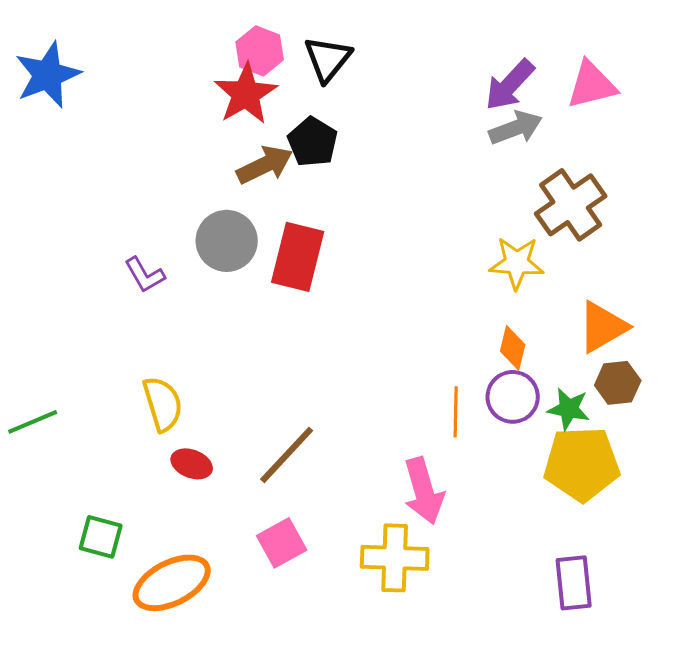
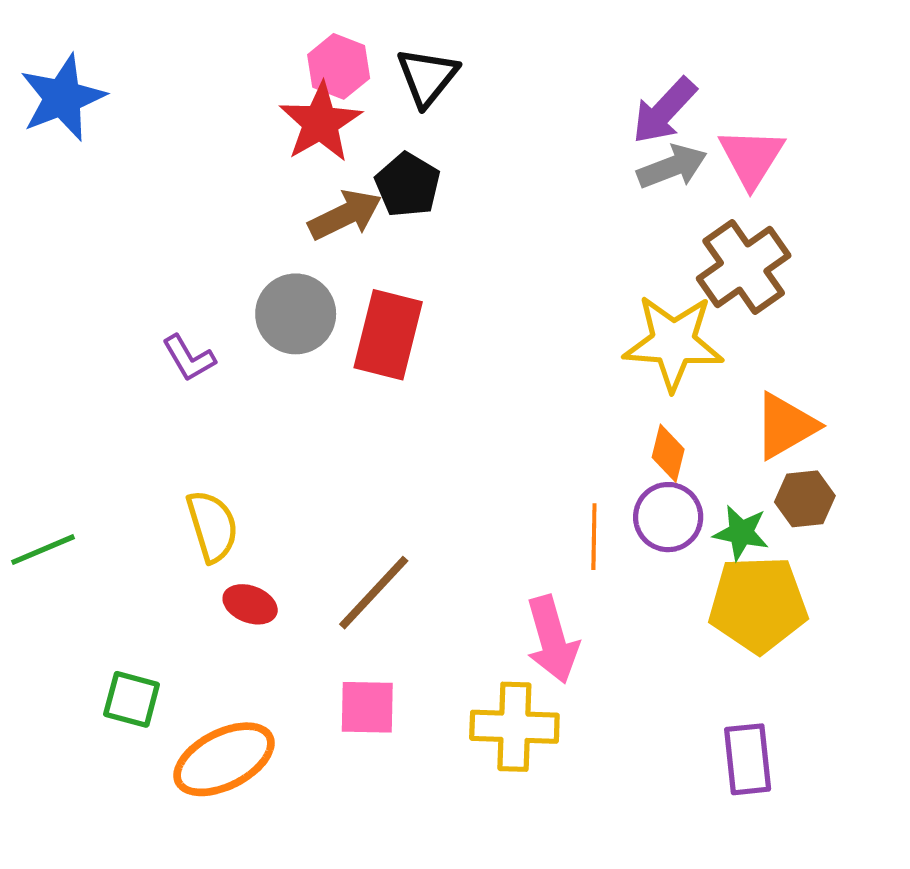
pink triangle: (592, 85) -> (751, 158), moved, turned -44
yellow star: (517, 263) -> (673, 343), size x1.4
pink square: (282, 543) -> (367, 707), turned 30

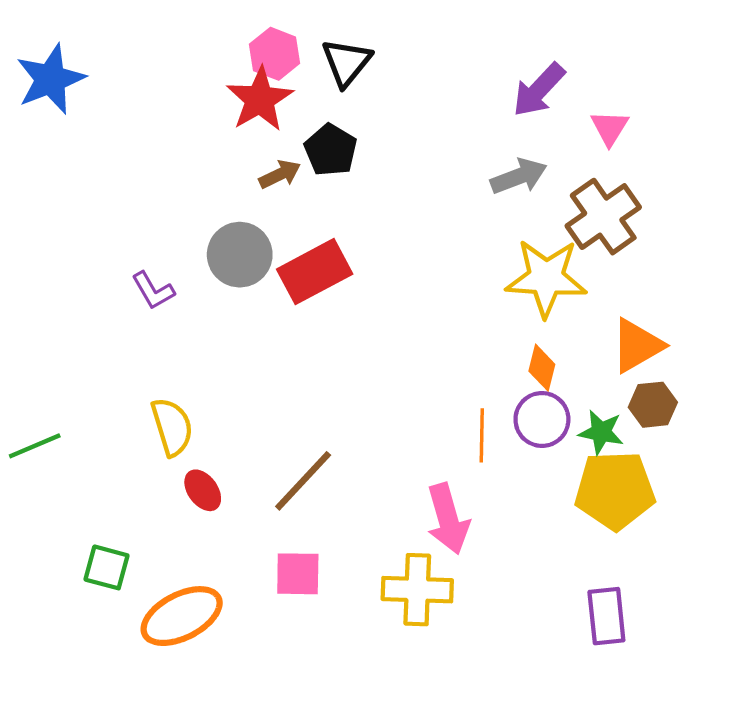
pink triangle: (751, 158) -> (610, 128), size x0.7
gray arrow: (672, 167) -> (519, 176), moved
brown arrow: (345, 215) -> (280, 174), size x0.7
red rectangle: (388, 335) -> (315, 272), turned 48
red ellipse: (250, 604) -> (203, 490), turned 33

